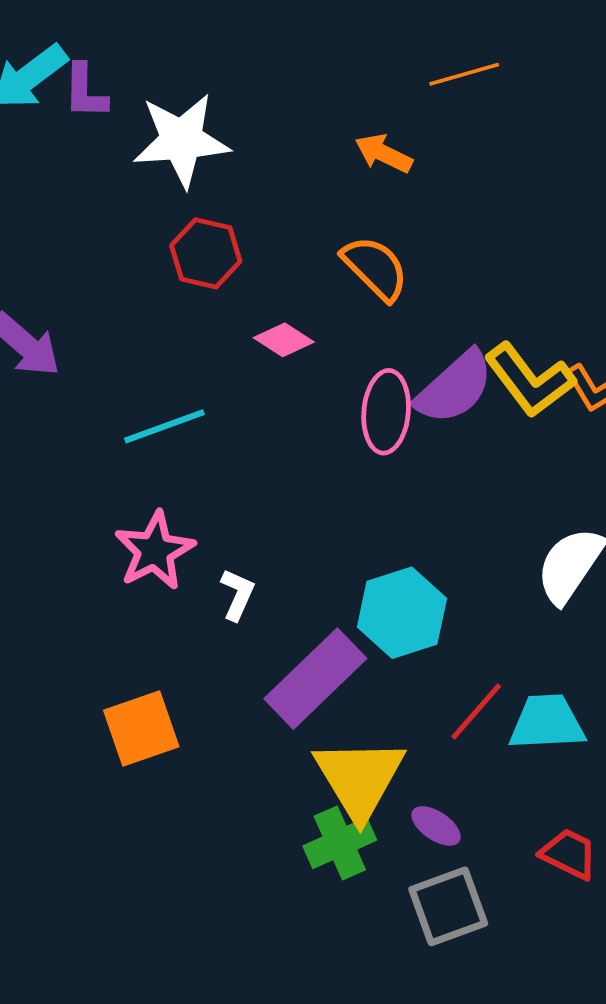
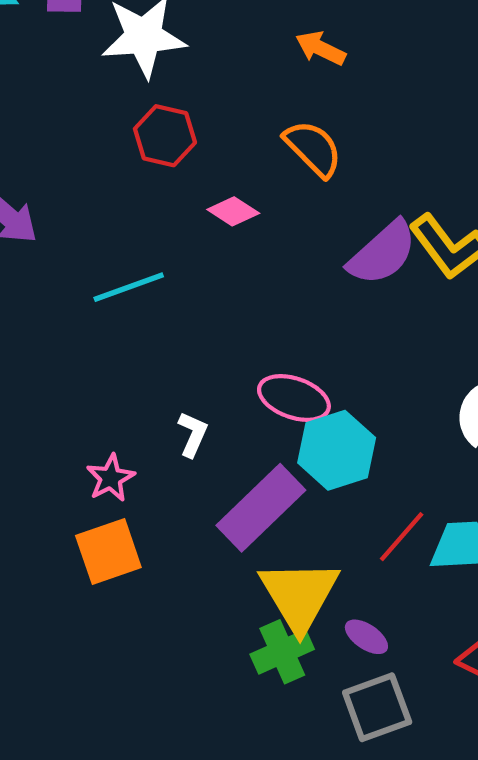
pink ellipse: (386, 412) -> (294, 398), moved, turned -76
pink star: (155, 551) -> (111, 478), moved, size x0.7

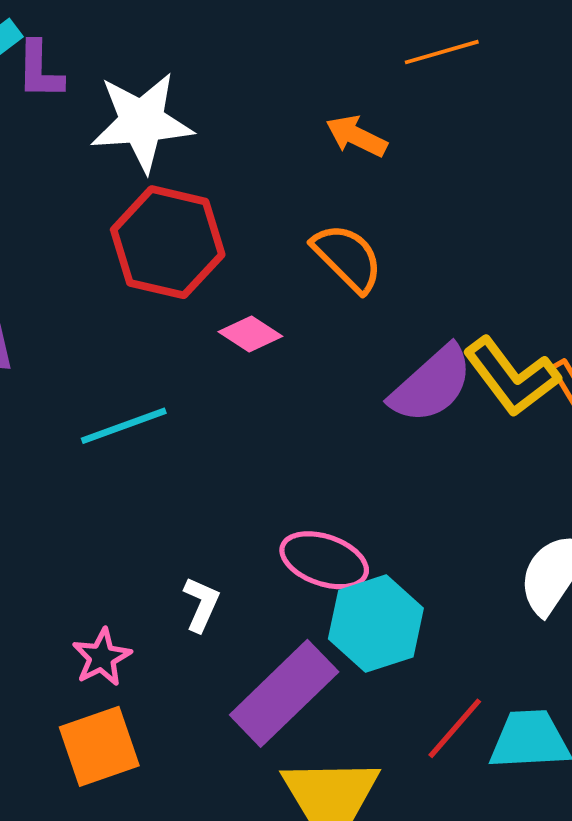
red hexagon: (165, 136) -> (168, 242), size x1.5

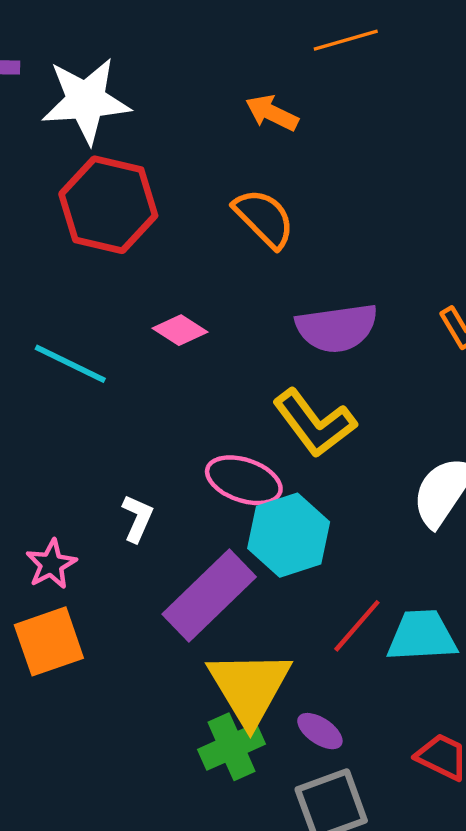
pink diamond: (250, 334) -> (180, 330), moved
yellow L-shape: (512, 377) -> (314, 423), moved
purple semicircle: (431, 384) -> (337, 328), turned 34
cyan line: (124, 426) -> (70, 364), turned 46

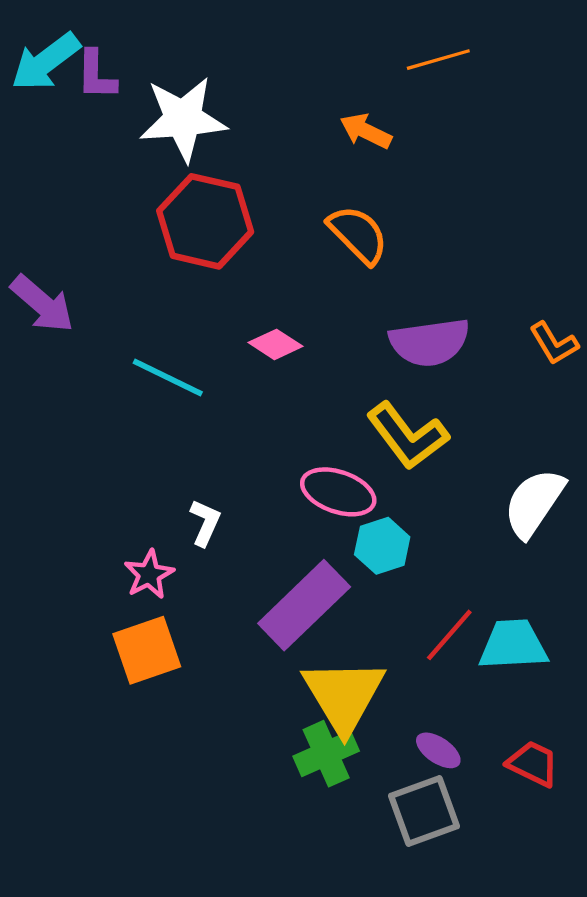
white L-shape: (137, 518) -> (205, 523), moved
cyan hexagon: (289, 535) -> (382, 546), size x0.7
purple ellipse: (320, 731) -> (438, 750), moved

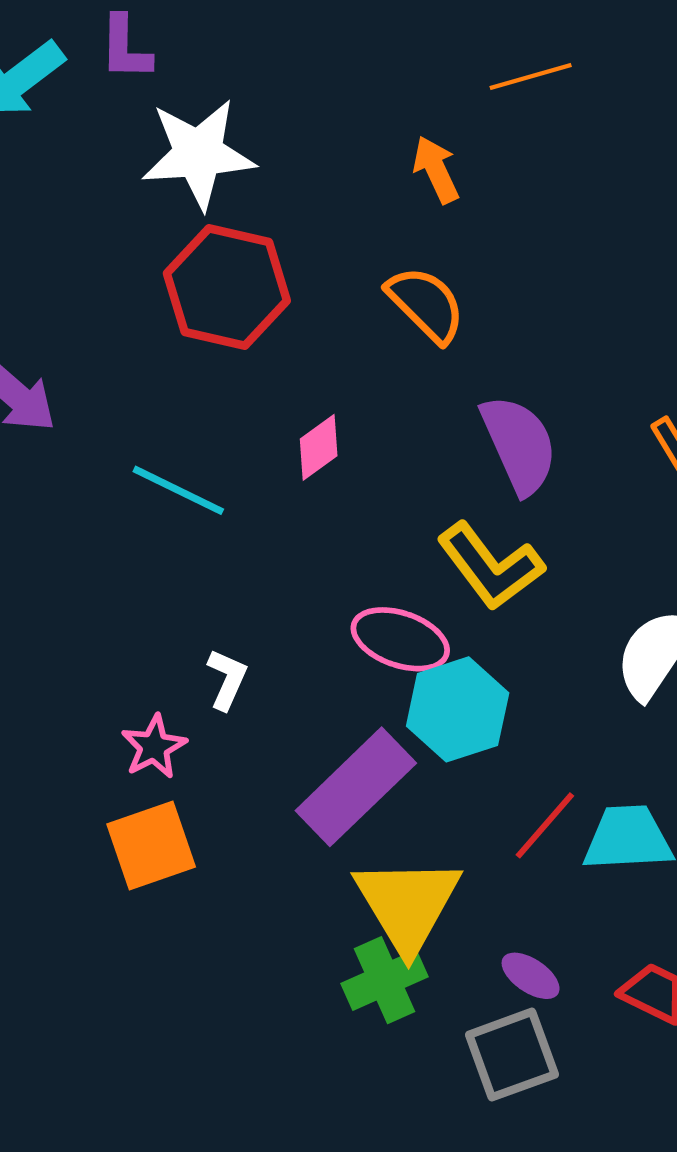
purple L-shape: (96, 75) -> (125, 48), moved
orange arrow: (366, 131) -> (436, 170), turned 39
purple semicircle: (430, 342) -> (519, 445), turned -106
pink diamond: (276, 344) -> (319, 447), turned -69
cyan hexagon: (382, 546) -> (458, 709), size x1.4

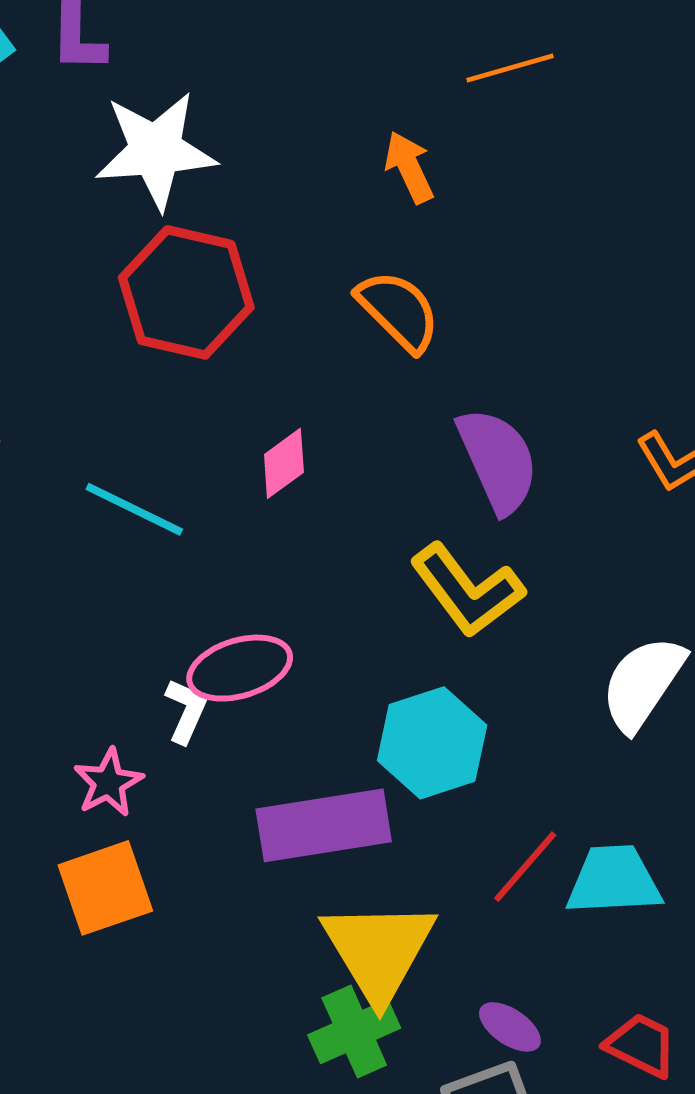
pink ellipse: (400, 639) -> (240, 668), moved, turned -36
purple rectangle: (356, 787) -> (324, 825), turned 35

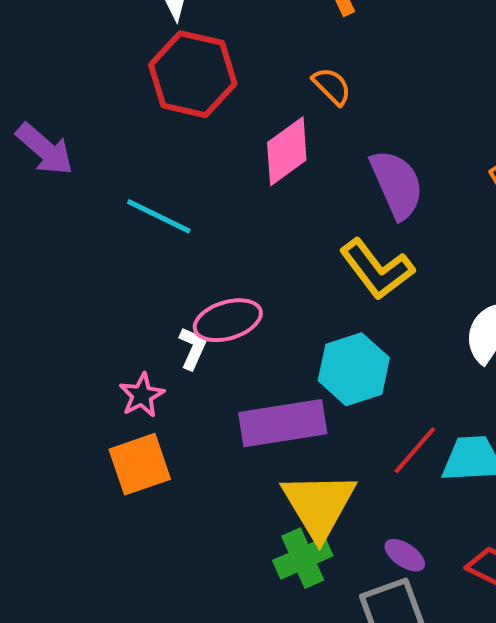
orange semicircle: (398, 311) -> (332, 86), size x0.7
pink diamond: (284, 463) -> (287, 151), moved, size x1.5

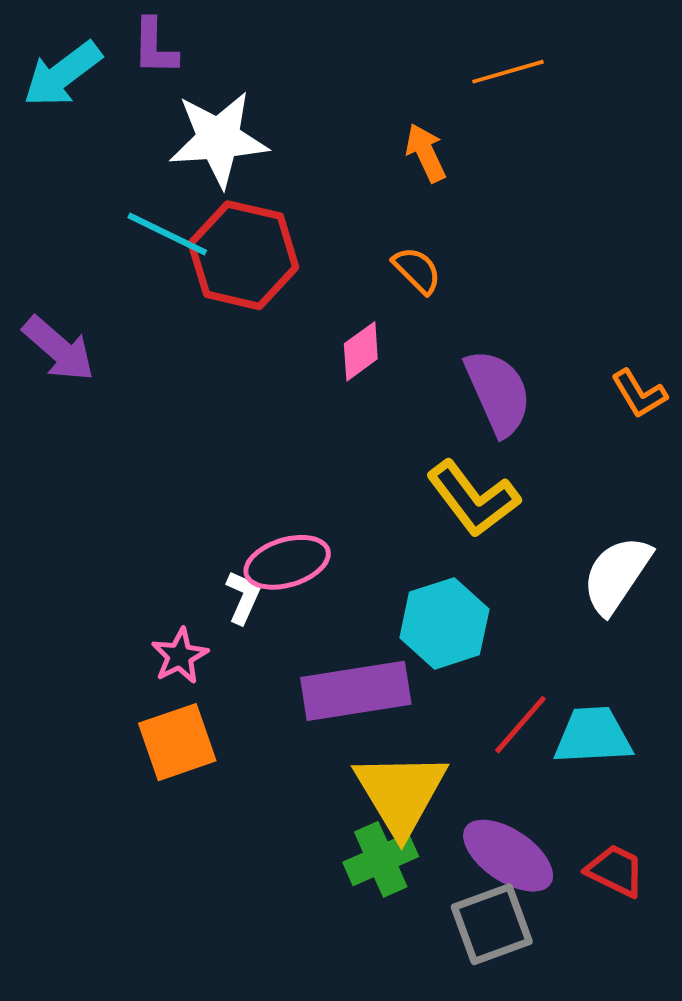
pink diamond: (287, 151) -> (361, 351), size x0.7
cyan line: (159, 216) -> (167, 234), moved
purple ellipse: (405, 555) -> (508, 856), size x1.8

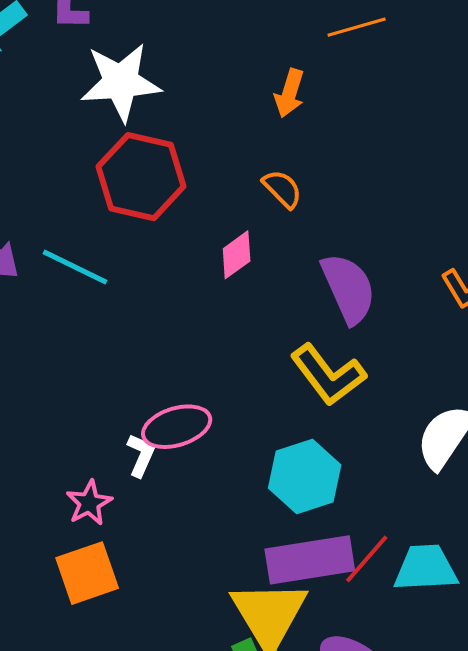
orange arrow: (426, 153) -> (289, 93), turned -138
cyan line: (167, 234) -> (75, 267), moved
purple rectangle: (356, 691) -> (310, 560), moved

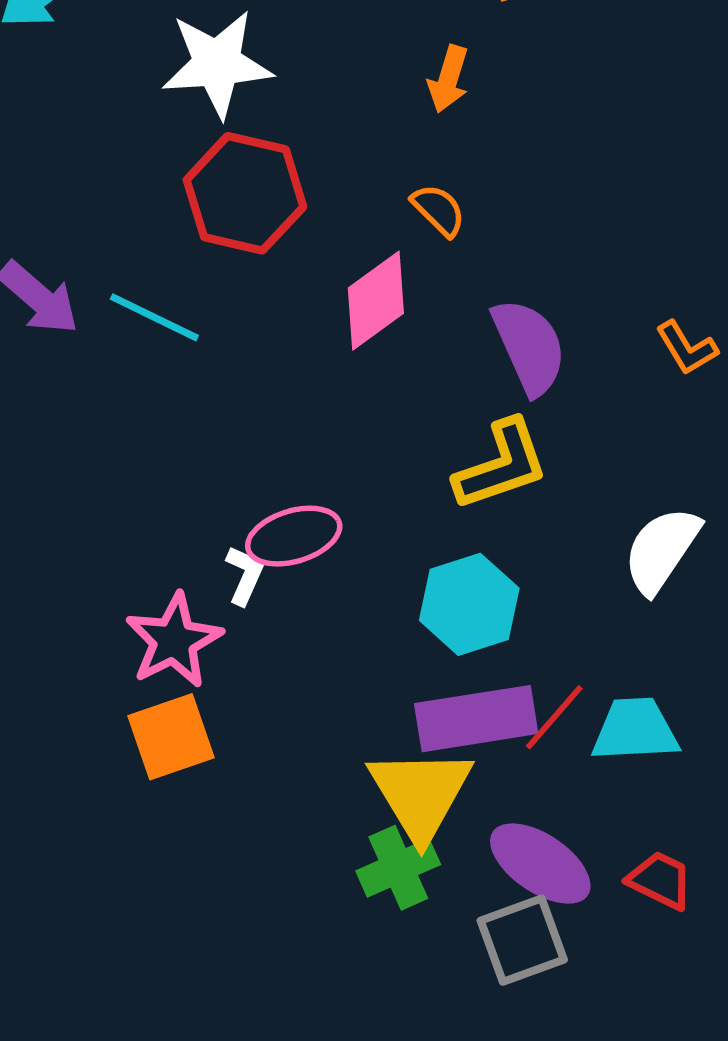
pink diamond: (237, 255) -> (376, 301), size x1.5
yellow L-shape: (328, 375) -> (501, 465), turned -72
pink star: (89, 503) -> (174, 641), size x1.5

